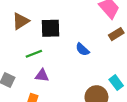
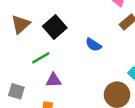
black square: (51, 28) -> (55, 27), turned -30

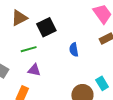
blue semicircle: (93, 45) -> (74, 50), turned 32

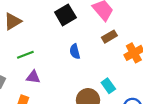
black square: (46, 27) -> (65, 15), moved

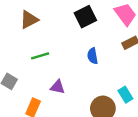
purple triangle: (33, 77) -> (58, 87), moved

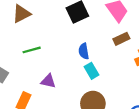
cyan rectangle: (125, 95) -> (92, 71), moved

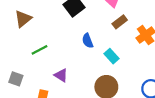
cyan rectangle: (92, 71) -> (112, 56), moved
purple triangle: (48, 81) -> (61, 75), turned 32

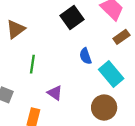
green line: (40, 50) -> (32, 64), turned -56
cyan rectangle: (112, 56) -> (111, 74), size x1.5

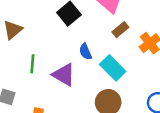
purple triangle: (55, 93) -> (64, 75), moved, size x1.5

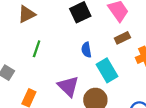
purple triangle: (64, 75) -> (68, 86), moved

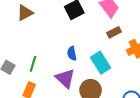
green line: (37, 49) -> (33, 64), moved
blue semicircle: (86, 50) -> (72, 53), moved

